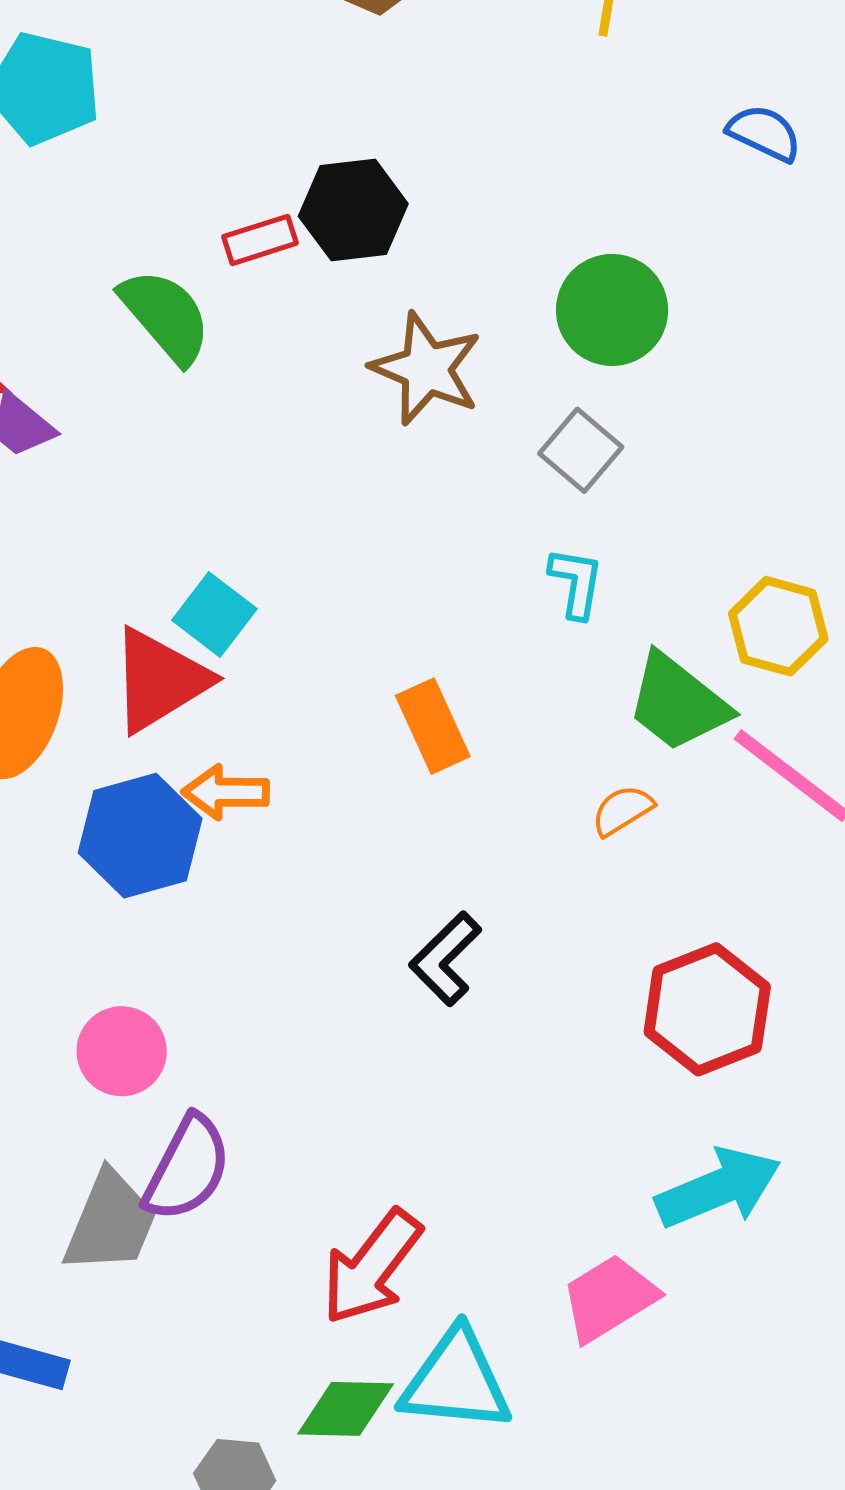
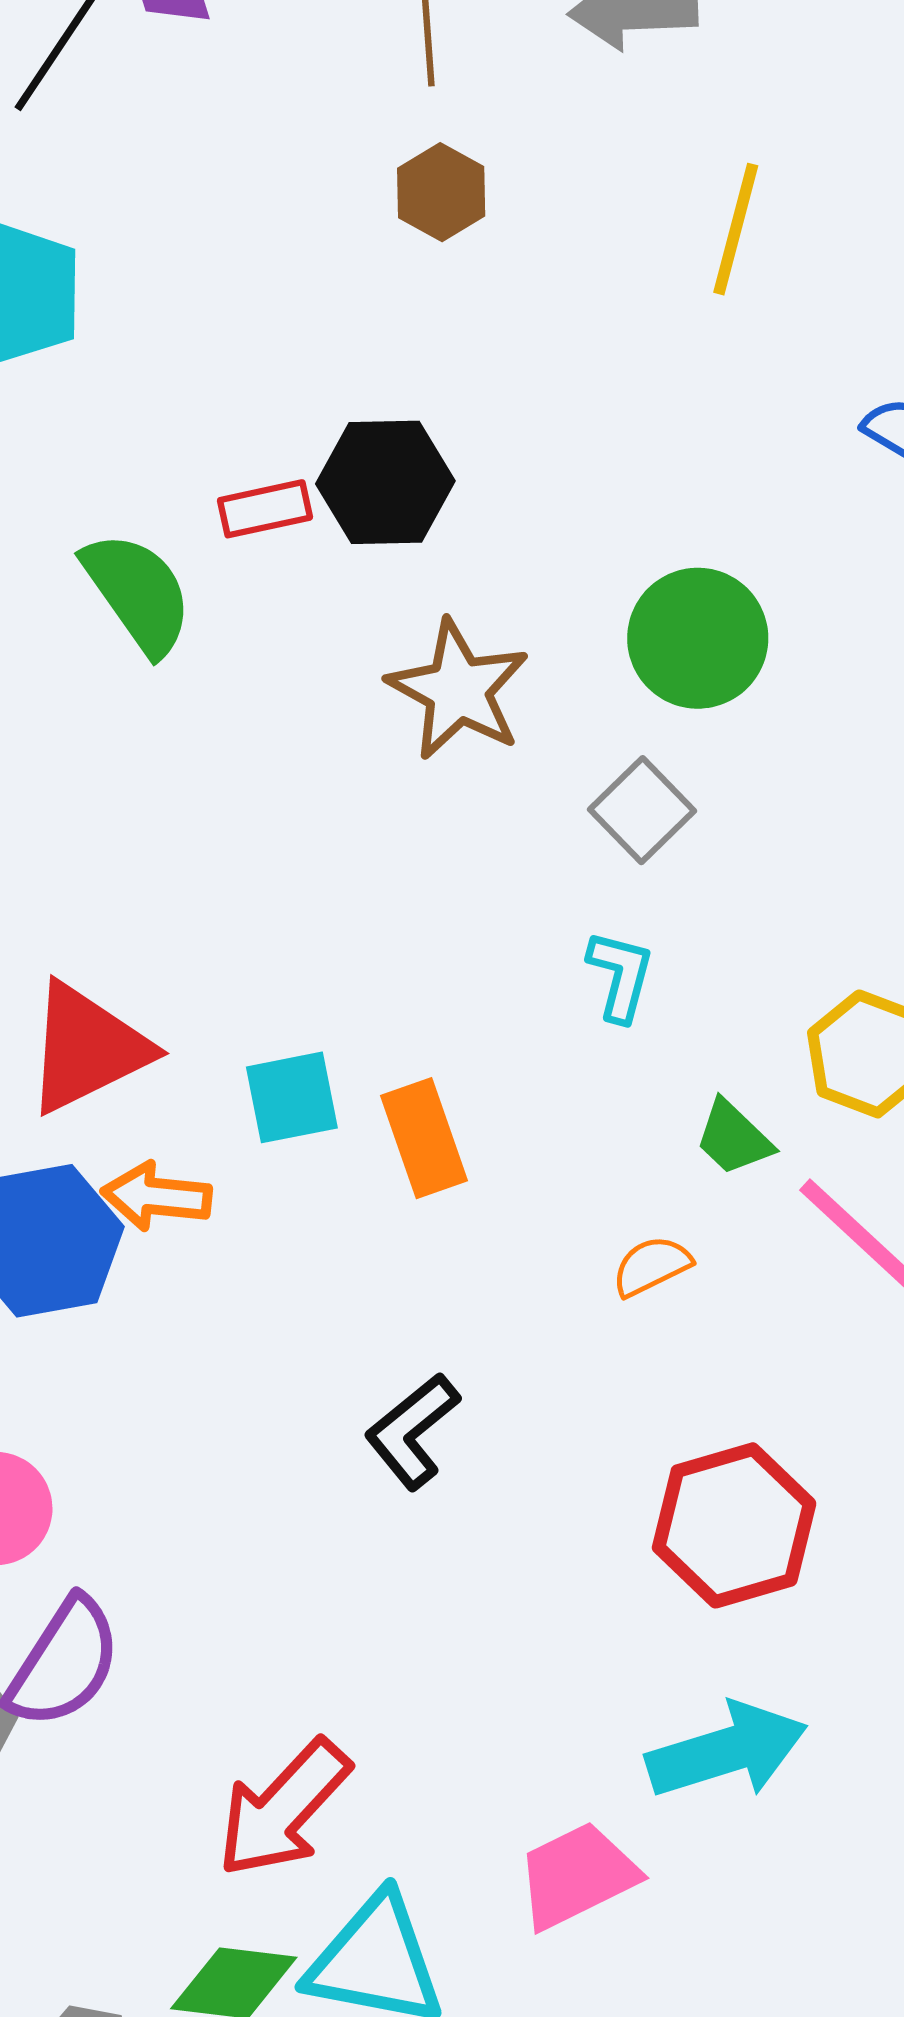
cyan square: (214, 615) -> (292, 1097), moved, turned 36
green trapezoid: (678, 703) -> (734, 1138), size x0.6

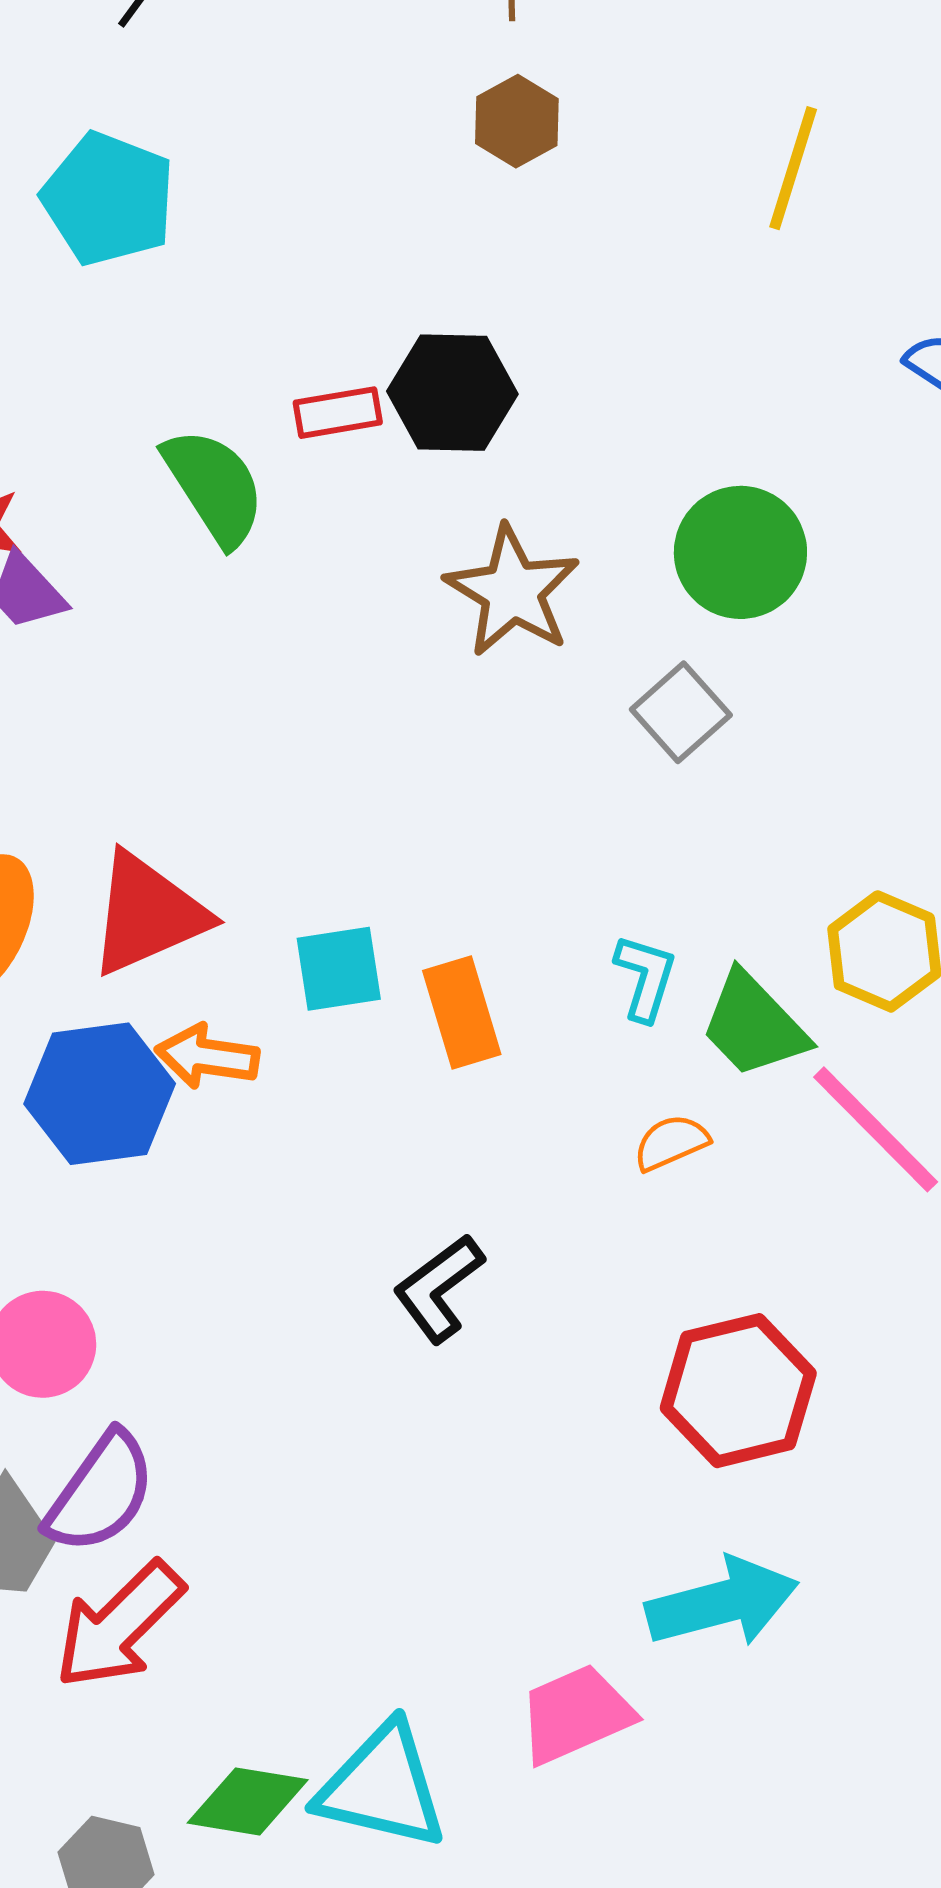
cyan L-shape: (620, 976) -> (645, 978), moved
green trapezoid: (734, 1138) -> (754, 1025), size x1.5
red arrow: (283, 1808) -> (119, 1625), moved

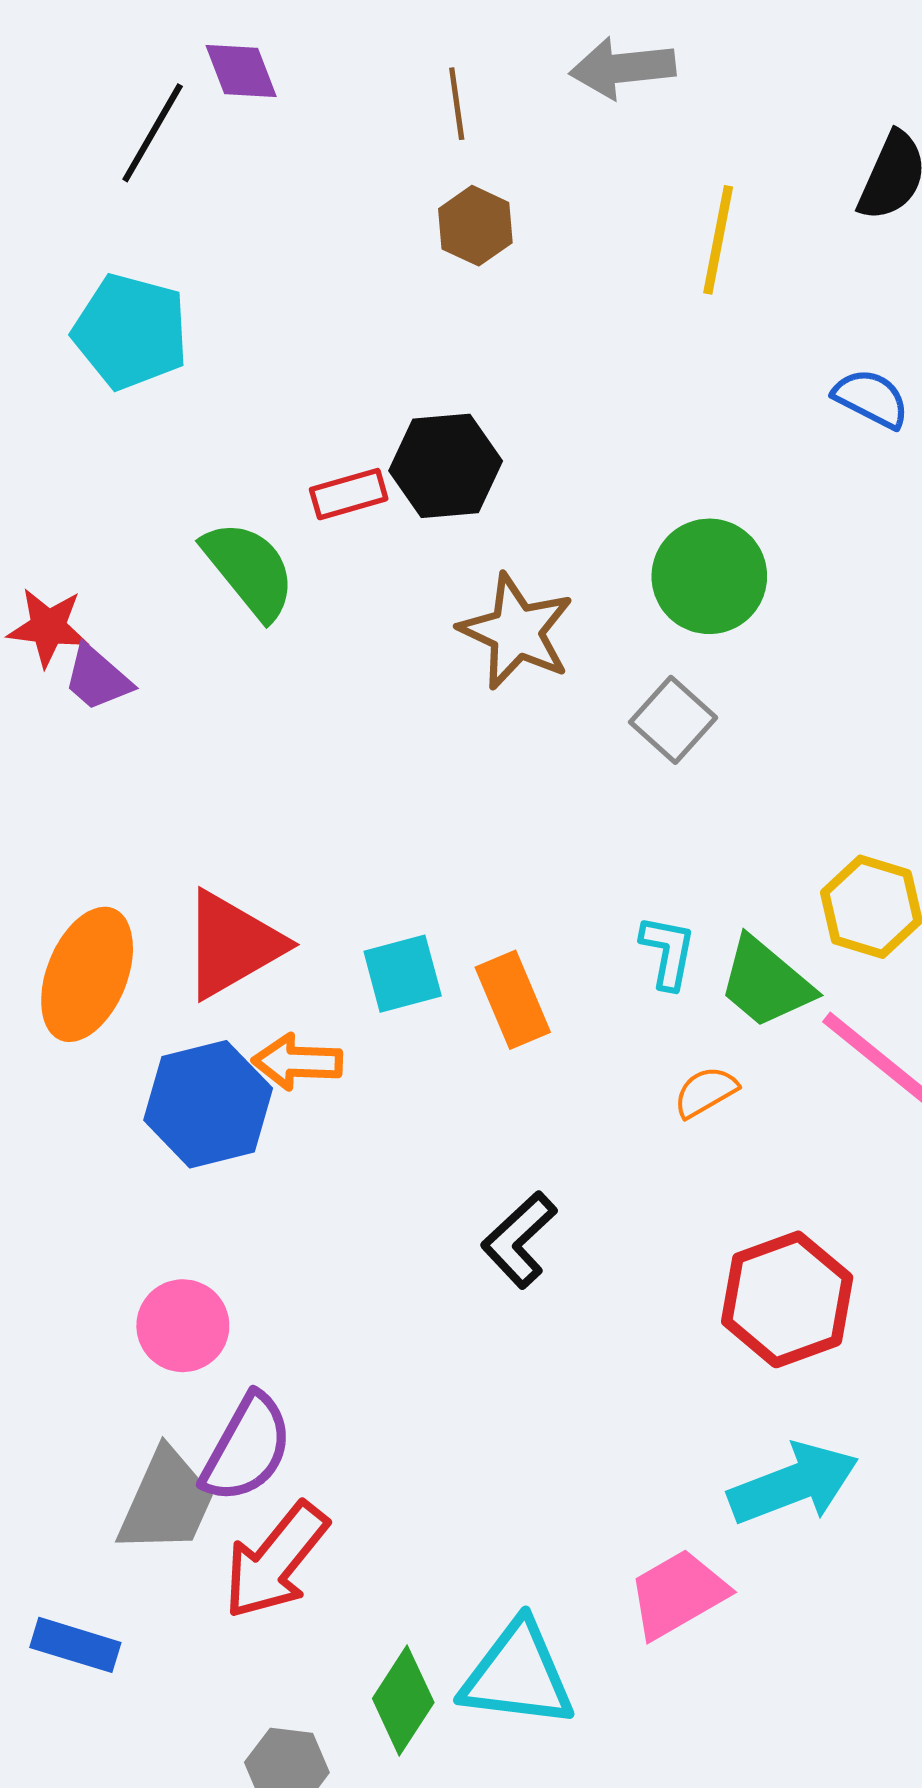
green diamond: (248, 1801) -> (403, 1701), turned -60

